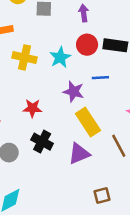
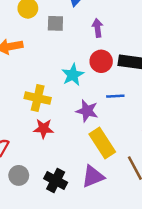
yellow cross: (24, 57) -> (38, 98), moved
black cross: (42, 142) -> (56, 181), moved

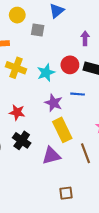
purple arrow: (98, 28) -> (85, 38), moved
yellow cross: (38, 98) -> (16, 68), moved
black cross: (56, 181) -> (22, 140), moved

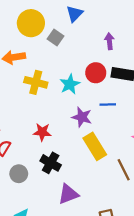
yellow circle: (17, 15) -> (31, 23), size x1.5
gray square: (38, 30) -> (55, 37), turned 32
purple triangle: (51, 156) -> (68, 194), moved

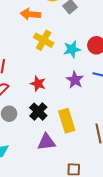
yellow rectangle: (95, 146) -> (67, 121), moved

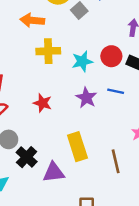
yellow cross: (44, 40) -> (48, 51), turned -30
black cross: (38, 112) -> (27, 157), moved

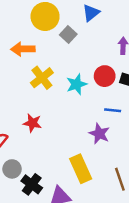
yellow cross: (48, 51) -> (42, 78), turned -30
purple star: (86, 98) -> (99, 134), moved
red star: (43, 103) -> (32, 123), moved

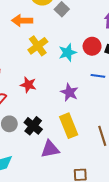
purple star: (99, 134) -> (69, 92), moved
black cross: (32, 184) -> (33, 126), moved

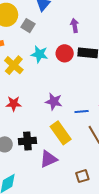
cyan star: (68, 53) -> (39, 54), moved, turned -30
blue line: (98, 76) -> (82, 111), moved
black cross: (33, 126) -> (27, 141), turned -30

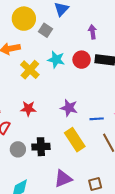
purple triangle: (48, 159) -> (63, 179), moved

